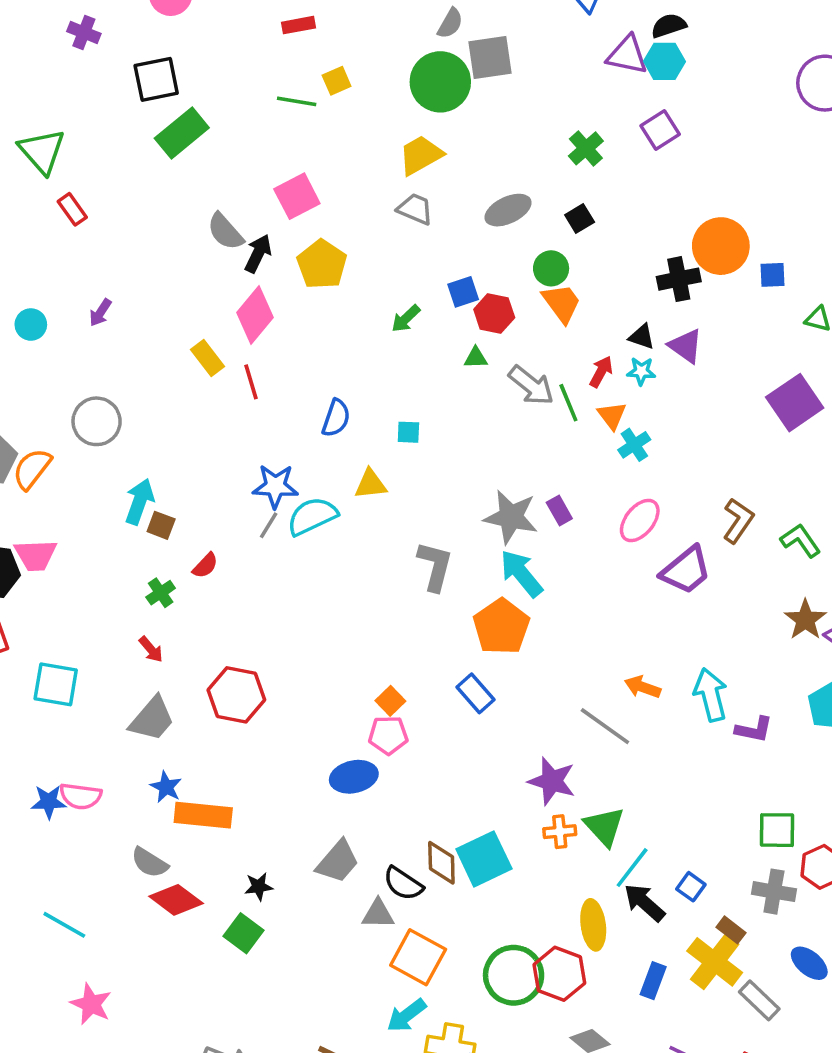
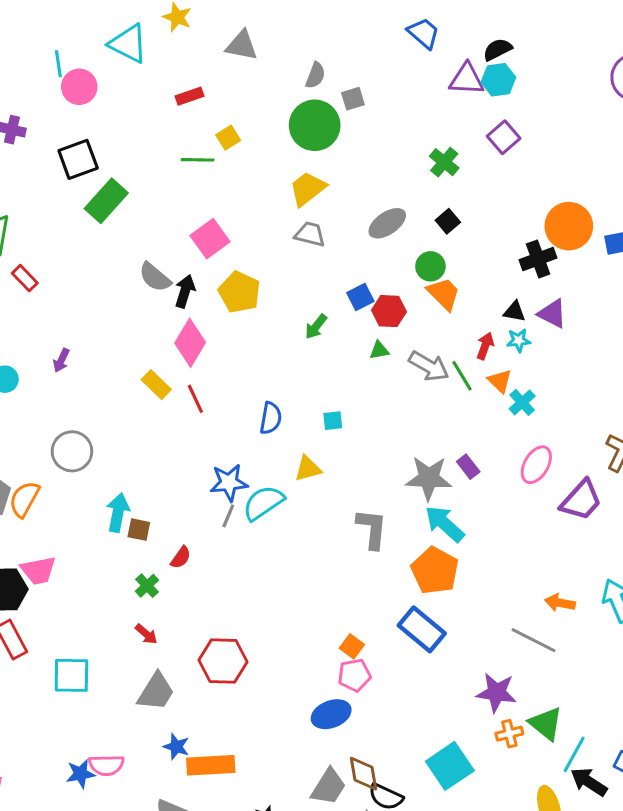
gray square: (490, 57) -> (353, 99), size x0.6
blue rectangle: (476, 693) -> (422, 629), size x1.4
brown diamond: (441, 863) -> (363, 774), moved

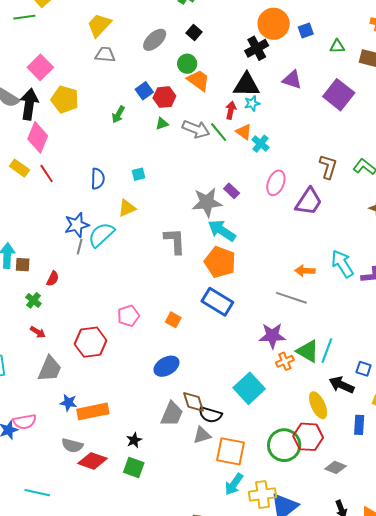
black arrow: (185, 291) -> (29, 104), size x1.4
black triangle: (515, 312) -> (247, 85), size x1.8
purple triangle: (552, 314) -> (292, 80), moved
pink pentagon: (354, 675) -> (128, 316), moved
cyan line: (574, 754) -> (327, 351), moved

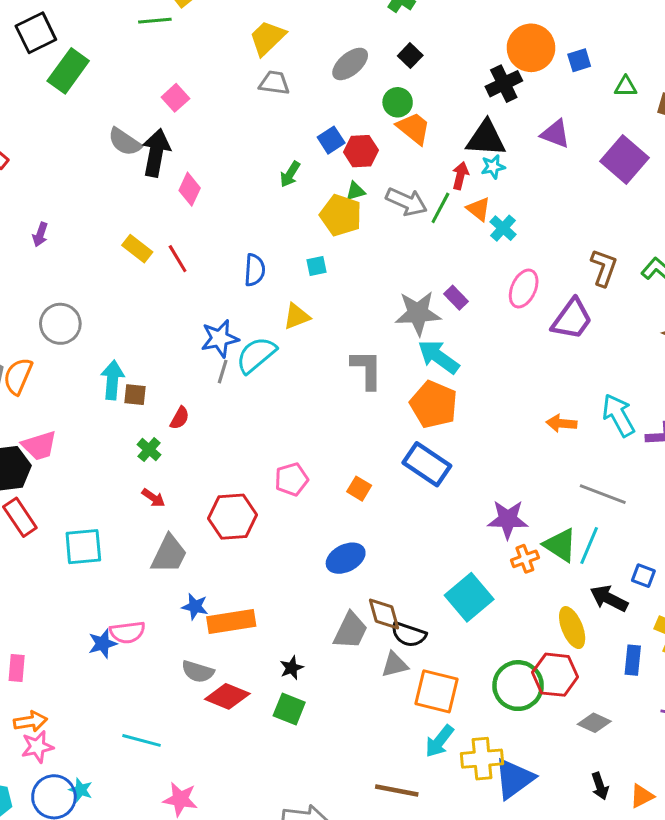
pink square: (40, 67) -> (175, 98), size x0.7
yellow pentagon: (65, 99) -> (341, 215), moved
green line: (219, 132) -> (440, 208), turned 65
pink diamond: (38, 137) -> (190, 189), moved, size x0.7
gray line: (291, 298) -> (603, 494), moved

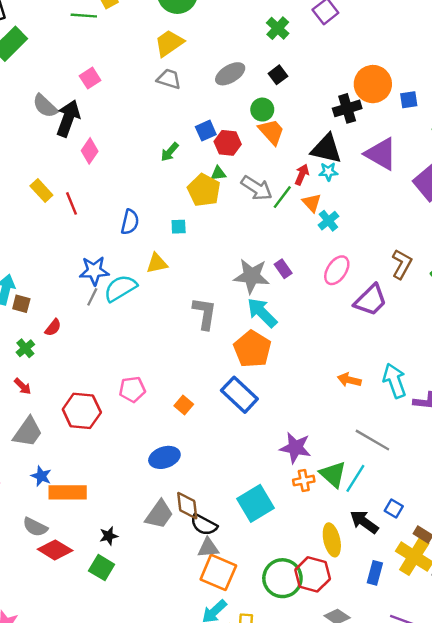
purple triangle: (555, 134) -> (381, 154), size x1.4
gray triangle: (395, 665) -> (208, 548), moved

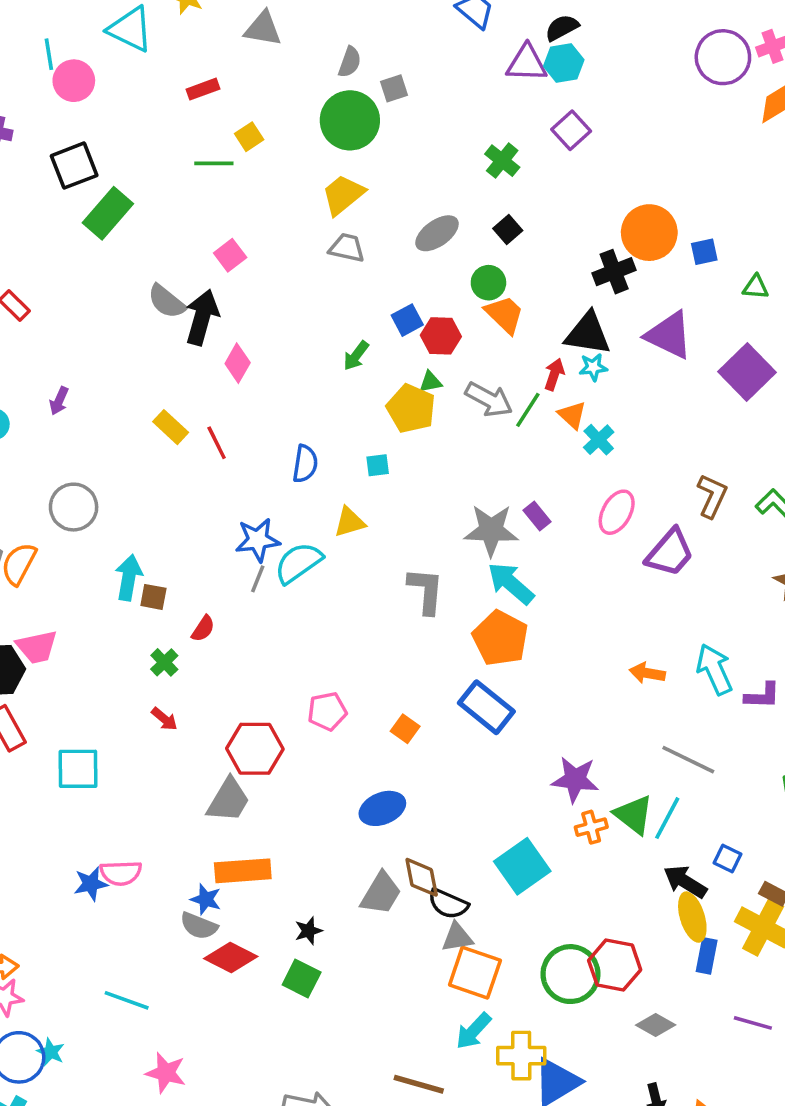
gray trapezoid: (28, 432) -> (228, 800), moved
blue star: (41, 476) -> (206, 899), moved
yellow ellipse: (332, 540) -> (692, 917), moved

